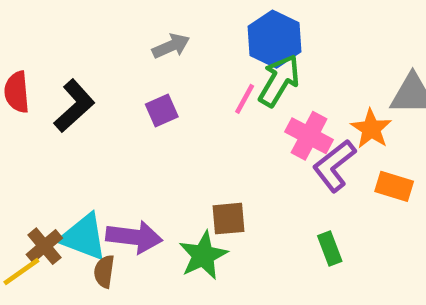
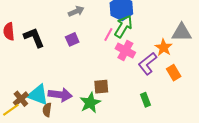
black L-shape: (74, 106) -> (34, 37), turned -70
pink cross: (309, 136) -> (125, 51), moved
orange rectangle: (394, 186) -> (174, 73), turned 42

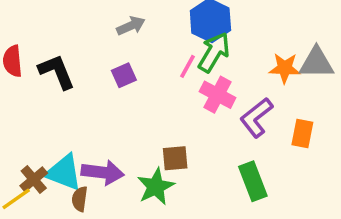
orange star: (164, 47) -> (285, 68), moved, turned -30
orange rectangle: (174, 73) -> (302, 134), turned 42
green rectangle: (145, 100) -> (253, 181), size x1.5

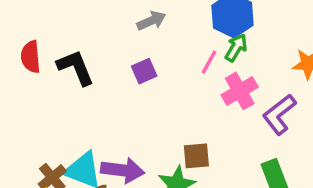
green arrow: (214, 52) -> (236, 48), size x0.7
pink cross: (218, 95) -> (240, 91), turned 32

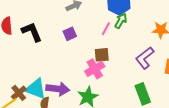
pink cross: (240, 91) -> (95, 69), moved
brown square: (196, 156) -> (102, 55), moved

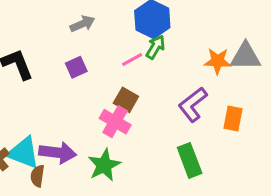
pink line: (106, 29) -> (132, 59), turned 32
brown square: (102, 55) -> (126, 100), turned 35
pink cross: (95, 69) -> (115, 122), turned -30

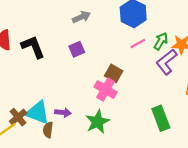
green arrow: (155, 47) -> (161, 41), moved
pink line: (132, 59) -> (138, 43), moved
purple L-shape: (193, 105) -> (167, 62), moved
purple arrow: (58, 153) -> (63, 113), size x0.6

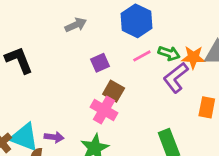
green arrow: (161, 41) -> (169, 53), turned 78
purple square: (77, 49) -> (100, 63), moved

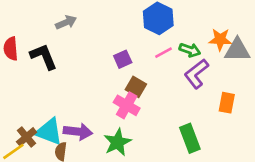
gray arrow: (76, 25) -> (66, 22), moved
orange star: (193, 57) -> (220, 39), moved
purple arrow: (54, 137) -> (78, 132), size x1.5

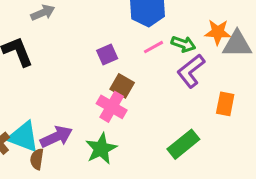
purple arrow: (78, 132) -> (56, 137), turned -32
green rectangle: (190, 138) -> (183, 144), turned 72

